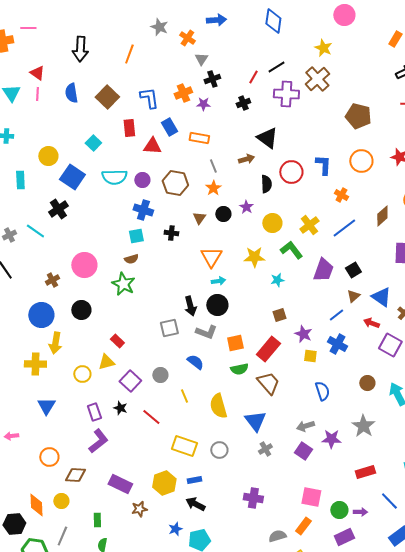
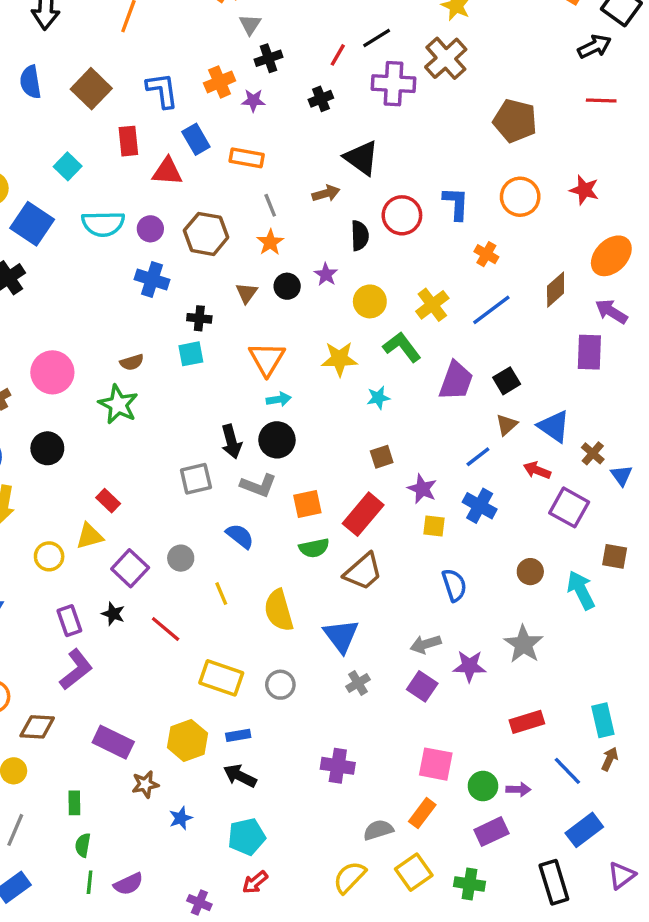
cyan square: (136, 236) -> (191, 354), moved
brown trapezoid: (268, 383) -> (363, 572), turned 90
blue star: (175, 529) -> (181, 818), moved

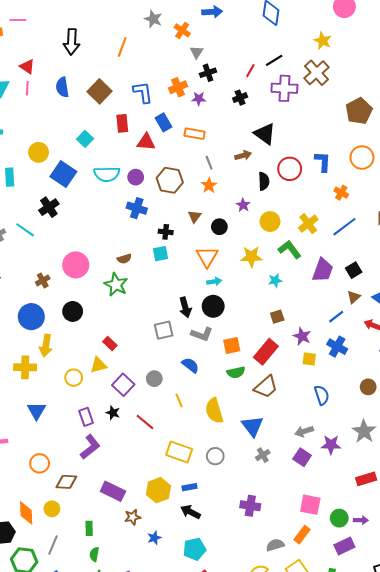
brown pentagon: (515, 121) -> (359, 111), turned 30
black circle: (287, 286) -> (219, 227), moved

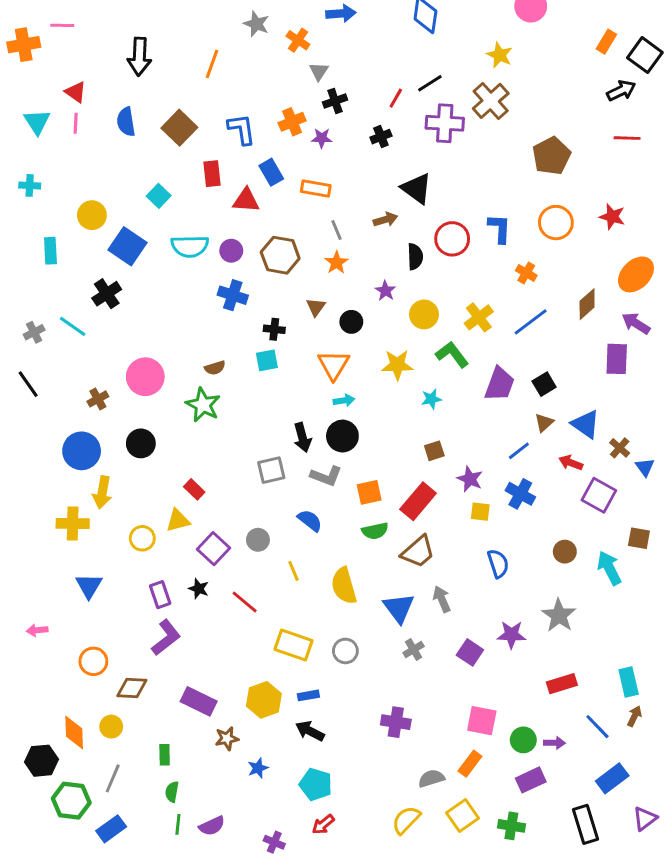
gray arrow: (304, 431) -> (442, 599), moved, turned 84
cyan pentagon: (195, 549) -> (316, 784), turned 30

